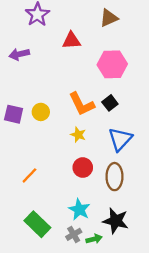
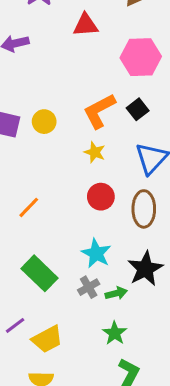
orange L-shape: (82, 104) -> (99, 111), turned 88
black star: (116, 221) -> (145, 269), turned 30

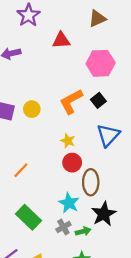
yellow star: (95, 152) -> (68, 141), moved
brown ellipse: (144, 209) -> (91, 182), moved

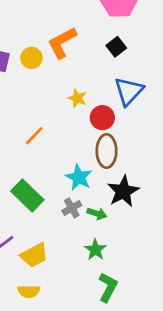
orange L-shape: (71, 101) -> (62, 43), moved
red circle: (72, 163) -> (102, 118), moved
orange line: (21, 170) -> (34, 136), moved
green arrow: (83, 231) -> (97, 214), turned 32

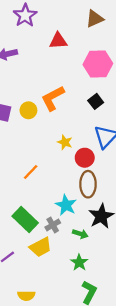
gray cross: (72, 208) -> (53, 225), moved
yellow trapezoid: (34, 255) -> (41, 247), moved

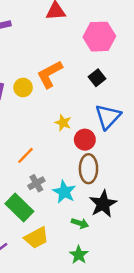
gray cross: (53, 225) -> (36, 183), moved

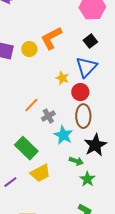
blue triangle: (108, 117) -> (86, 67), moved
gray cross: (36, 183) -> (48, 116), moved
green star: (79, 255) -> (87, 179), moved

